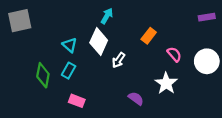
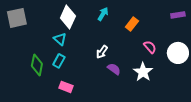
cyan arrow: (107, 16) -> (103, 14), moved
orange rectangle: (149, 36) -> (132, 24), moved
white diamond: (99, 42) -> (68, 17), moved
purple semicircle: (136, 98) -> (114, 69), moved

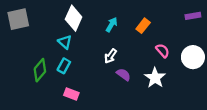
cyan arrow: (103, 14) -> (112, 25), moved
green diamond: (37, 65) -> (40, 70), turned 30

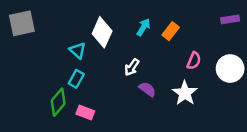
white diamond: (74, 18) -> (102, 32), moved
cyan arrow: (112, 25) -> (143, 27), moved
pink semicircle: (163, 51) -> (194, 61), turned 64
green diamond: (40, 70) -> (58, 102), moved

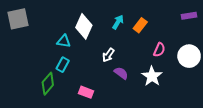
cyan triangle: (78, 50) -> (64, 41), turned -32
pink rectangle: (85, 112) -> (86, 92), moved

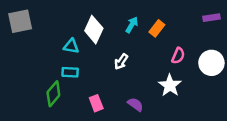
cyan rectangle: (63, 65) -> (70, 72), turned 64
purple semicircle: (121, 73) -> (135, 104), moved
pink rectangle: (86, 92) -> (96, 103), turned 48

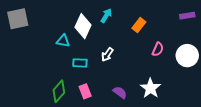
cyan arrow: (132, 25) -> (106, 16), moved
cyan rectangle: (70, 72) -> (80, 63), moved
white star: (170, 85) -> (150, 88), moved
green diamond: (53, 94) -> (59, 91), moved

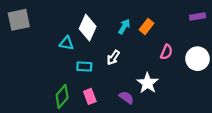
cyan arrow: (106, 16) -> (124, 26), moved
white star: (150, 88) -> (148, 83), moved

